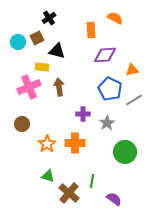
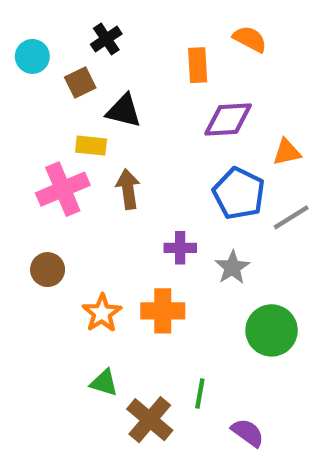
cyan circle: (18, 42) -> (32, 56), moved

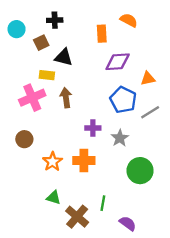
black cross: (106, 39) -> (55, 20), turned 32

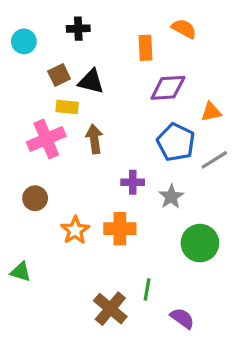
brown square: (41, 43) -> (59, 75), moved
green triangle: (54, 198) -> (21, 272), moved

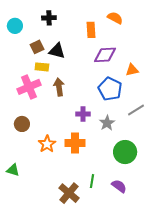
gray line: (214, 160) -> (136, 110), moved
purple semicircle: (182, 318) -> (119, 186), moved

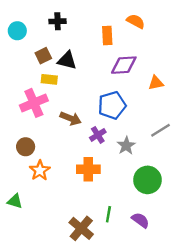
brown arrow: (59, 87) -> (71, 118), moved, turned 120
blue pentagon: (110, 89) -> (112, 105), moved, turned 30
purple cross: (83, 114) -> (98, 135), turned -32
orange star: (47, 144) -> (40, 170), moved

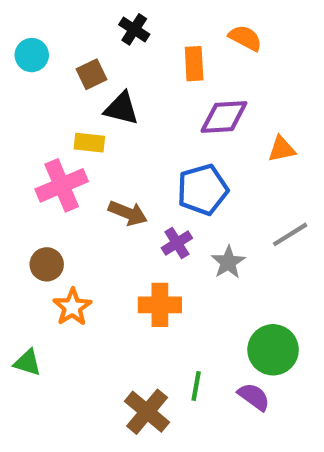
black cross: (58, 21) -> (134, 29), moved, turned 35
brown square: (43, 56) -> (92, 74), moved
green circle: (148, 180) -> (273, 350), moved

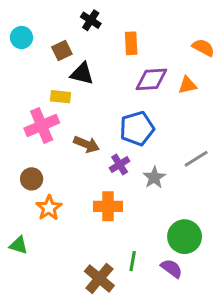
orange semicircle: (245, 38) -> (203, 48), moved
orange triangle: (282, 149) -> (187, 85), moved

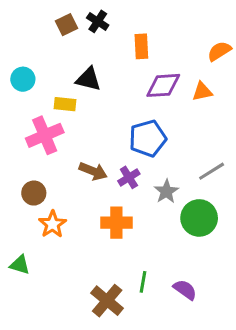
cyan circle: (21, 38) -> (23, 79), moved
orange semicircle: (203, 48) -> (219, 51), turned -60
brown square: (62, 50) -> (67, 25), moved
brown arrow: (86, 144) -> (93, 171), moved
green circle: (185, 237) -> (199, 218), moved

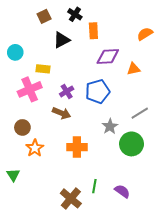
black cross: (98, 21) -> (75, 14), moved
black triangle: (88, 79) -> (62, 40), moved, turned -42
orange triangle: (202, 92) -> (134, 69), moved
purple cross: (129, 177) -> (67, 91), moved
green triangle: (20, 265) -> (13, 175), turned 40

